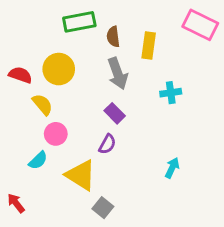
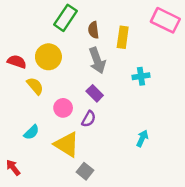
green rectangle: (79, 22) -> (66, 18), turned -45
pink circle: (56, 134) -> (63, 108), moved

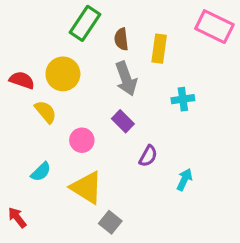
purple semicircle: (89, 119) -> (148, 156), moved

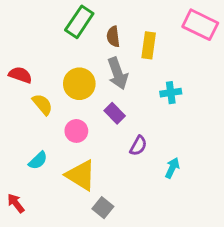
yellow circle: (63, 74) -> (79, 84), moved

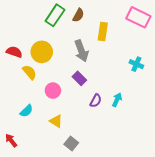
brown semicircle: (113, 37) -> (78, 15), moved, turned -144
yellow circle: (79, 84) -> (42, 52), moved
cyan cross: (171, 93) -> (136, 64), moved, turned 32
cyan arrow: (172, 168) -> (117, 100), moved
yellow triangle: (81, 175) -> (56, 121), size x0.6

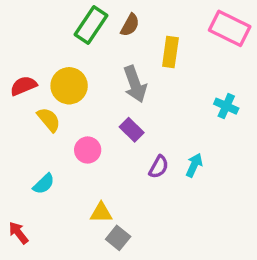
red semicircle: (14, 52) -> (23, 86), turned -42
yellow triangle: (56, 121) -> (101, 213), moved, turned -32

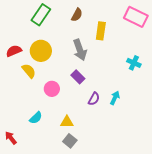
green rectangle: (91, 25) -> (41, 15), moved
cyan semicircle: (44, 184) -> (36, 118), moved
yellow triangle: (101, 213) -> (67, 122), moved

